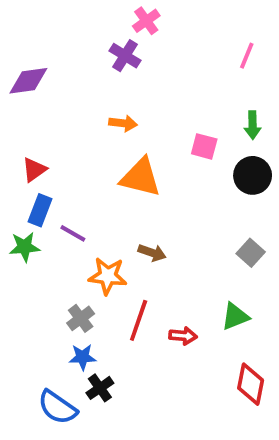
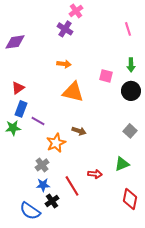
pink line: (247, 56) -> (128, 29), turned -40
orange star: (108, 276) -> (56, 143), turned -30
red line: (139, 320) -> (72, 186), moved, turned -50

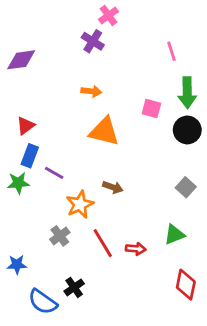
pink line: (128, 29) -> (171, 51), moved
green arrow: (131, 65) -> (187, 93), size x1.5
blue star: (43, 185) -> (17, 265), moved
red line: (72, 186) -> (103, 243), moved

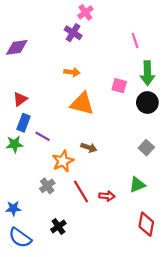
blue semicircle: (43, 302) -> (20, 238), moved

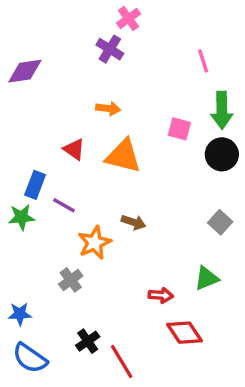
red triangle: (20, 99) -> (74, 149), moved, turned -49
red line: (81, 192) -> (122, 361), moved
red diamond: (146, 224) -> (184, 333), moved, turned -45

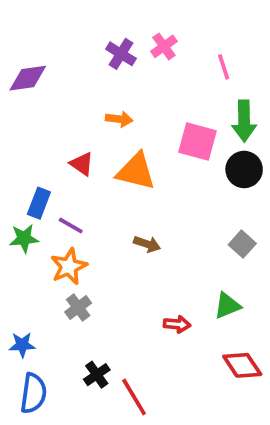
pink cross: (128, 18) -> (164, 46), moved
pink square: (179, 129) -> (197, 141), size x1.5
orange star: (94, 243) -> (69, 266), moved
red diamond: (184, 333) -> (242, 365), moved
blue semicircle: (30, 358) -> (33, 393), turned -117

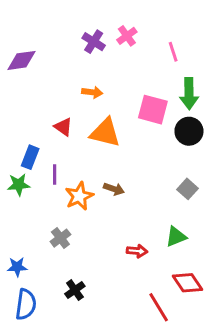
purple line: (71, 225) -> (55, 175), turned 60
orange star: (69, 266) -> (79, 196), moved
red line: (134, 397) -> (159, 307), moved

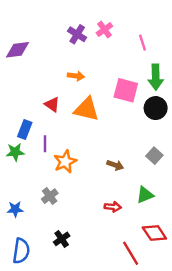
brown arrow: (114, 189) -> (115, 165), moved
blue star: (17, 267) -> (15, 209), moved

